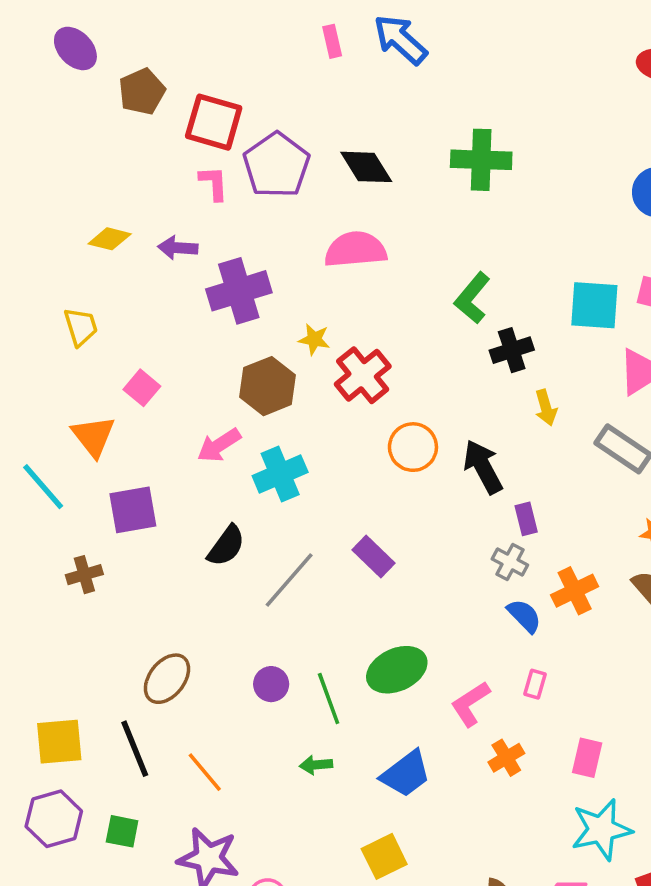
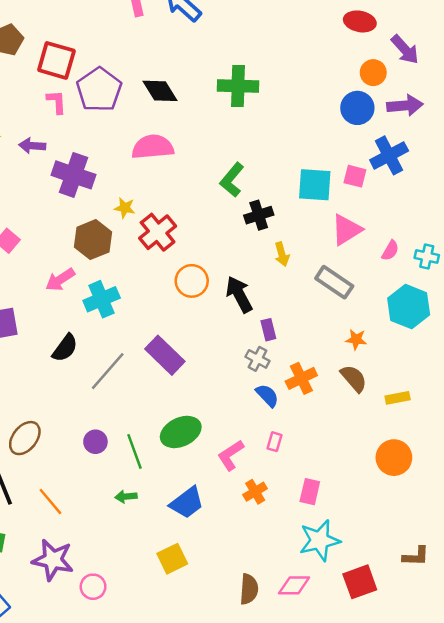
purple cross: (239, 291) -> (74, 175), turned 36
purple rectangle: (373, 557) -> (165, 355), size x1.4

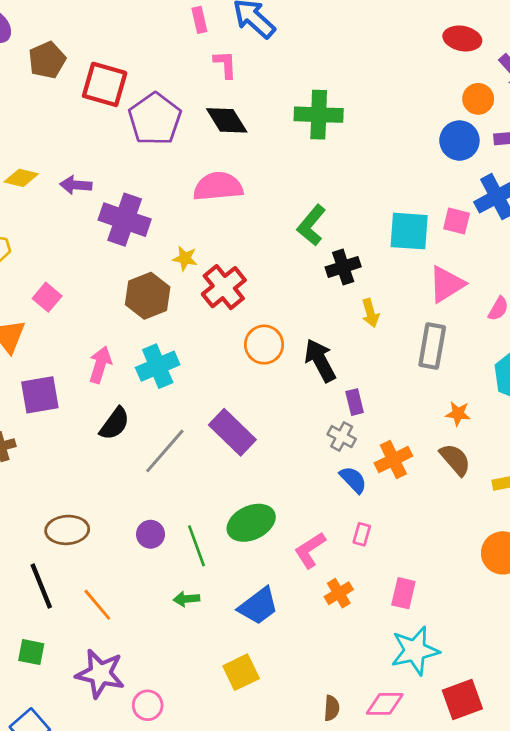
pink L-shape: (56, 102) -> (225, 64), moved
pink arrow: (60, 280) -> (100, 365), moved, turned 140
gray rectangle: (334, 282) -> (432, 346), turned 66
brown ellipse: (25, 438) -> (67, 530), turned 48
brown semicircle: (249, 589) -> (332, 708), size x0.7

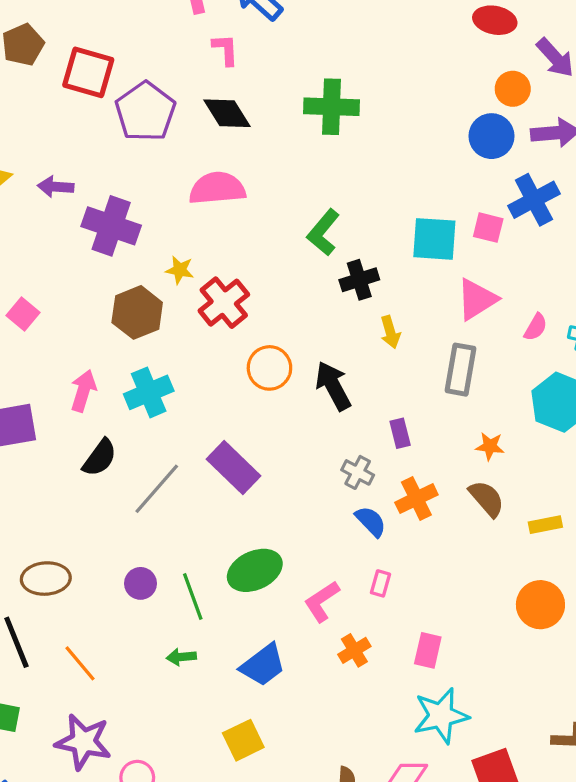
purple rectangle: (355, 402) -> (400, 433), moved

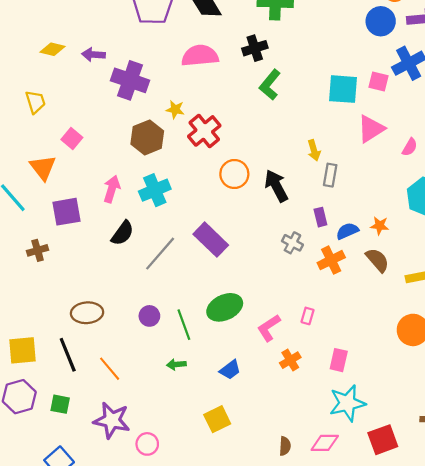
black cross: (359, 280) -> (255, 48), moved
gray rectangle: (460, 370) -> (330, 175), moved, size x0.7
blue semicircle: (371, 521) -> (347, 231), moved, turned -70
blue trapezoid: (263, 665) -> (230, 370), size x0.7

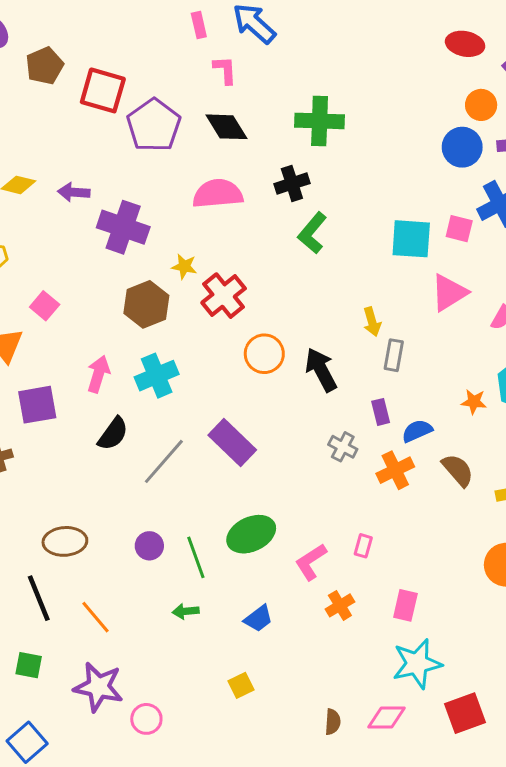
orange star: (380, 226) -> (474, 402), moved
yellow square: (217, 419) -> (241, 685), size x0.7

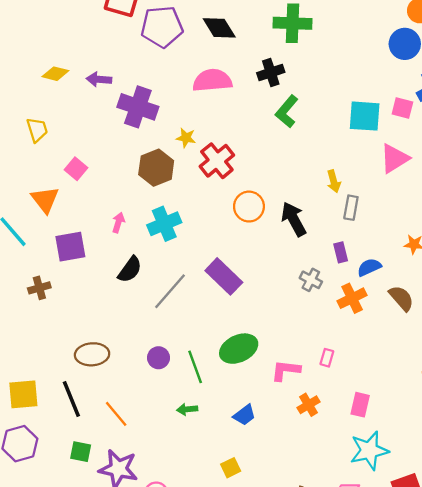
purple pentagon: (154, 125) -> (162, 27), turned 30
pink arrow: (98, 374) -> (118, 223), size x0.7
pink L-shape: (311, 562) -> (286, 370), turned 40
green square: (29, 665) -> (81, 452), moved

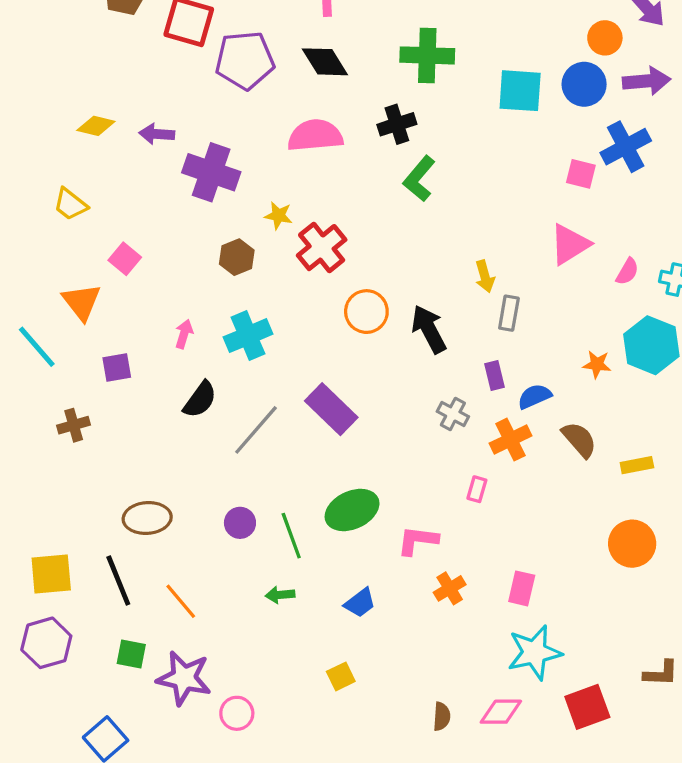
cyan square: (365, 116) -> (520, 91), moved
yellow trapezoid: (37, 130) -> (70, 204), turned 145
brown hexagon: (156, 168) -> (237, 257), size x0.7
purple square: (70, 247) -> (117, 368), size x0.7
pink rectangle: (327, 358) -> (477, 489), moved

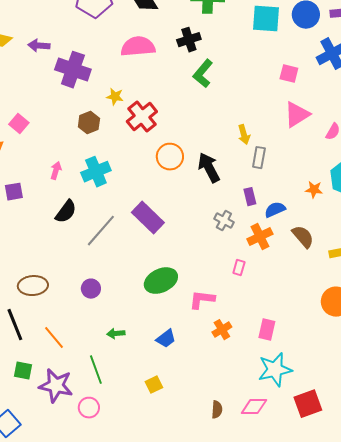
pink square: (581, 174) -> (289, 74), moved
green line: (291, 536) -> (96, 370), moved

